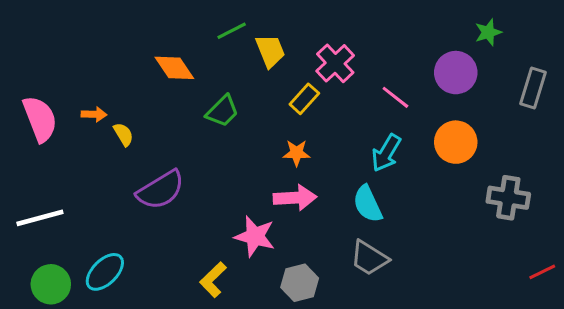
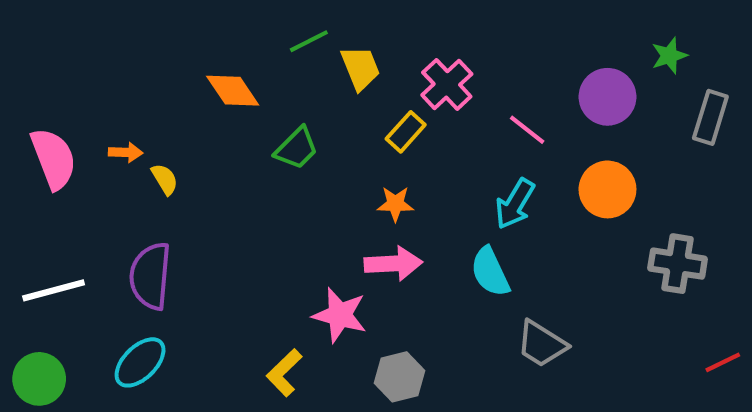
green star: (488, 32) -> (669, 56), moved
purple semicircle: (161, 190) -> (150, 276), moved, turned 126
gray trapezoid: (369, 258) -> (542, 344), moved
green circle: (51, 284) -> (39, 379), moved

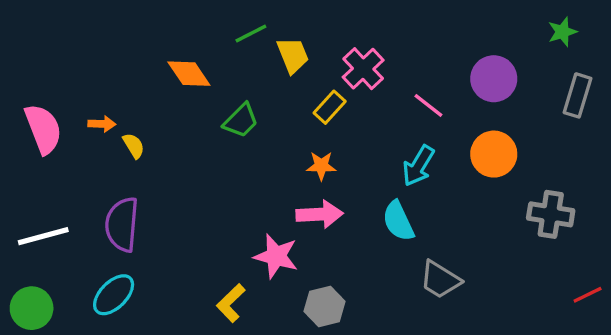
green star: (669, 56) -> (562, 32), moved

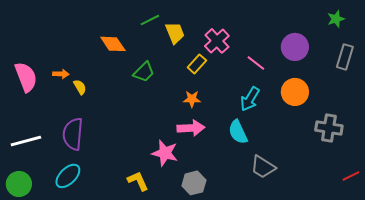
yellow L-shape: (231, 303) -> (138, 181), turned 110

